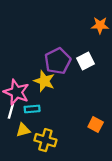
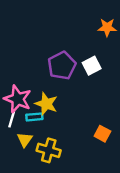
yellow star: (44, 81) -> (46, 104), moved
yellow triangle: (23, 130) -> (25, 140), turned -40

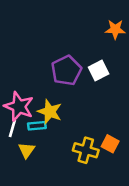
yellow cross: (49, 150) -> (86, 150), moved

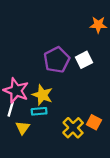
cyan rectangle: (37, 126) -> (39, 111), moved
yellow cross: (86, 150) -> (73, 128), turned 30

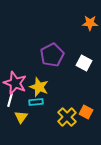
white square: (84, 60) -> (84, 63), moved, turned -35

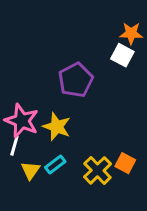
white square: (84, 63) -> (122, 55), moved
cyan rectangle: (36, 102) -> (55, 165), moved, turned -32

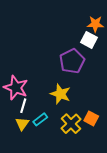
purple pentagon: (76, 80) -> (72, 61), moved
yellow star: (57, 127) -> (60, 94), moved
white line: (14, 146) -> (23, 106), moved

